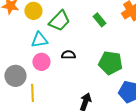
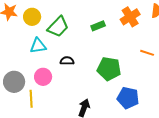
green rectangle: (99, 20) -> (98, 26), turned -72
pink circle: (41, 62) -> (43, 77), moved

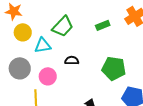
yellow circle: (32, 17) -> (23, 32), moved
gray circle: (14, 82) -> (20, 68), moved

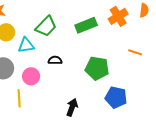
green rectangle: (103, 25) -> (86, 25), size x1.5

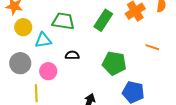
green rectangle: (86, 25) -> (103, 20), turned -35
green trapezoid: (46, 26) -> (63, 21), turned -125

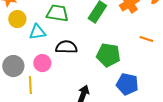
black semicircle: (72, 55) -> (66, 47), size x1.5
gray circle: (20, 63) -> (13, 66), moved

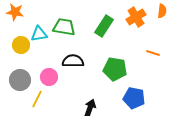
yellow circle: (17, 19) -> (21, 45), moved
cyan triangle: (37, 32) -> (39, 34), moved
yellow line: (30, 85) -> (37, 99), turned 30

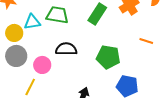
gray circle: (20, 80) -> (16, 56), moved

